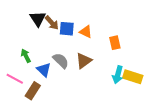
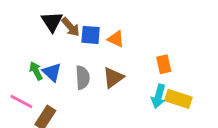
orange rectangle: (115, 43) -> (164, 64), moved
gray semicircle: (61, 61) -> (83, 78), turned 42
blue triangle: (44, 70) -> (52, 72), moved

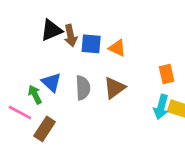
black triangle: (52, 22) -> (51, 30), turned 40
brown arrow: (71, 27) -> (71, 36), turned 30
green arrow: (36, 71) -> (35, 95), moved

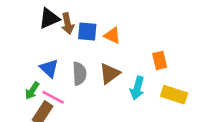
green arrow: (35, 95) -> (32, 91), moved, turned -120
cyan arrow: (161, 107) -> (137, 88), moved
pink line: (20, 112) -> (53, 97), moved

